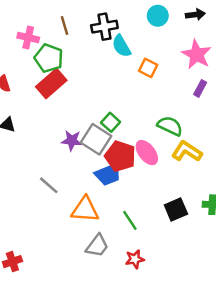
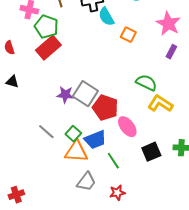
green square: (111, 122) -> (73, 134), moved
pink ellipse: (147, 153) -> (127, 127), moved
blue trapezoid: (108, 174) -> (95, 140), moved

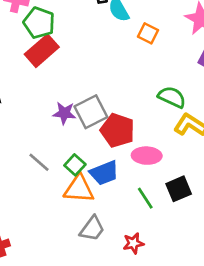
gray square: (85, 94) -> (91, 112), turned 30
pink ellipse: (127, 127) -> (147, 156), turned -50
green line: (113, 161) -> (145, 198), moved

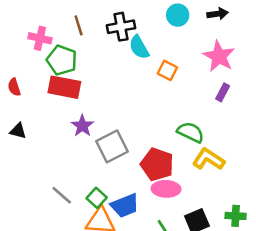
red rectangle: (42, 51) -> (64, 87), turned 52
purple star: (64, 113) -> (82, 126), moved, turned 30
red pentagon: (117, 130) -> (157, 164), moved

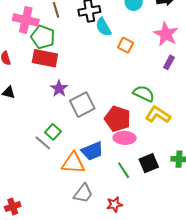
pink cross: (40, 38) -> (26, 20), size x1.4
green square: (97, 198) -> (53, 132), moved

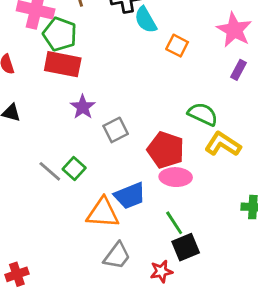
gray square: (82, 105) -> (116, 130), size x0.7
gray line: (43, 143) -> (50, 171), moved
black square: (149, 163) -> (186, 247), moved

